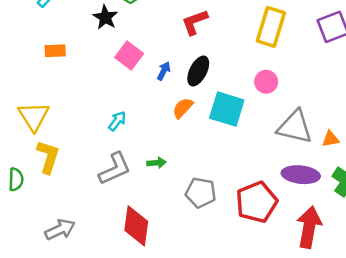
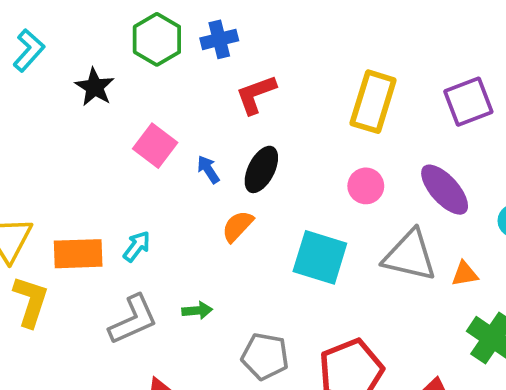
black star: (105, 17) -> (95, 87), moved
orange rectangle: (55, 51) -> (78, 254), moved, size x1.5
blue arrow: (164, 71) -> (208, 169), turned -60
cyan square: (227, 109) -> (320, 257), moved
purple ellipse: (301, 175) -> (445, 190), moved, turned 42

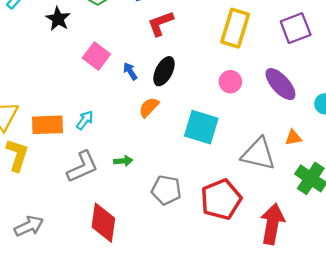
gray triangle: (410, 256) -> (258, 154), moved

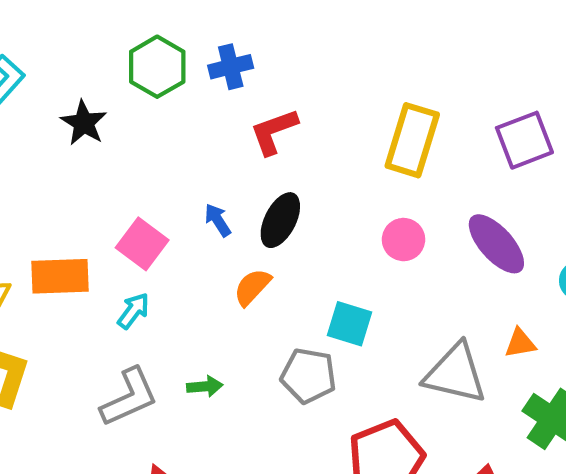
pink square: (96, 56) -> (142, 244), moved
orange rectangle: (48, 125) -> (60, 276), moved
cyan square: (201, 127) -> (349, 324), size x0.7
gray pentagon: (166, 190) -> (308, 376), moved

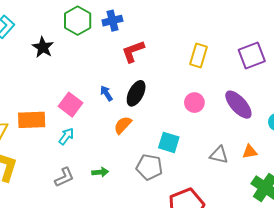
yellow rectangle: (412, 140) -> (199, 55), size x0.7
gray triangle: (455, 373) -> (219, 155), moved, size x0.6
gray L-shape: (129, 397) -> (64, 177), size x0.7

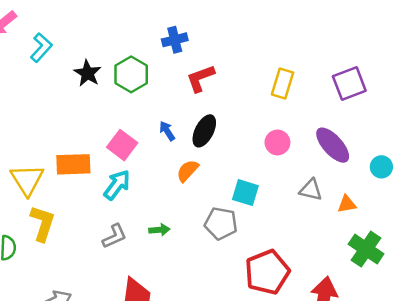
green hexagon: (78, 21) -> (131, 74), moved
cyan arrow: (66, 136) -> (117, 185), size x1.4
gray triangle: (219, 155) -> (311, 190), moved

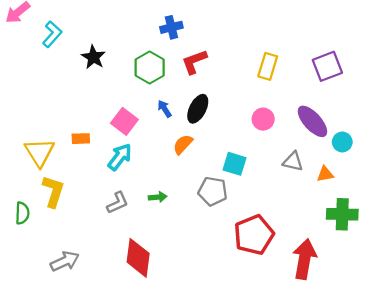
green hexagon: (131, 74) -> (150, 67), moved
orange rectangle: (73, 164) -> (81, 139), size x0.6
cyan circle: (381, 167) -> (342, 142), moved
green cross: (366, 249) -> (342, 214), turned -32

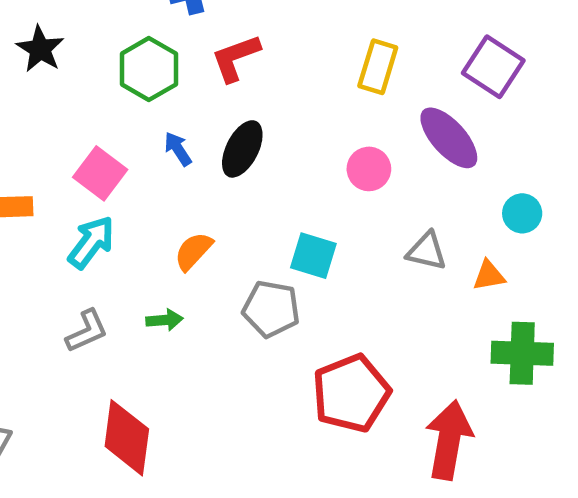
purple square: (327, 66) -> (493, 67), turned -36
purple ellipse: (312, 121) -> (449, 138), moved
orange semicircle: (183, 144) -> (193, 251), moved

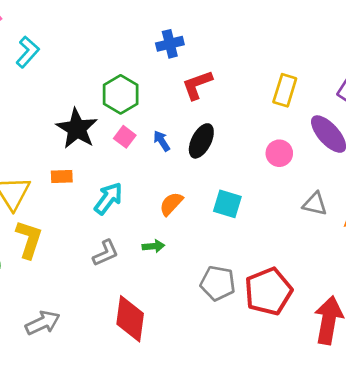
black star: (40, 49) -> (77, 129), moved, size x1.4
green hexagon: (149, 69) -> (121, 94), moved
pink square: (100, 173) -> (125, 137), moved, size x0.7
cyan square: (313, 256) -> (227, 204), moved
gray pentagon: (271, 309) -> (218, 283), moved

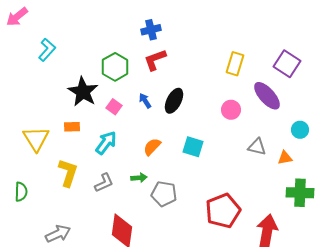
cyan L-shape: (28, 52) -> (47, 50), moved
red L-shape: (197, 85) -> (155, 60), moved
pink square: (125, 137) -> (114, 107), moved
yellow L-shape: (29, 239) -> (68, 173), moved
gray pentagon: (218, 283) -> (164, 194), moved

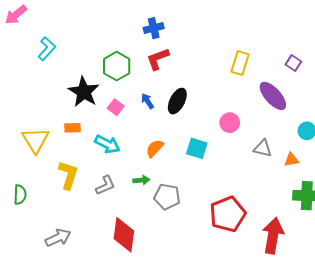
purple square: (287, 64) -> (293, 63), size x0.6
pink circle: (231, 110) -> (230, 123), moved
cyan arrow: (106, 143) -> (107, 144), turned 80

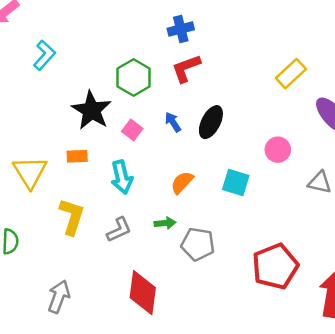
yellow rectangle: (240, 63) -> (291, 74), turned 30
cyan arrow: (107, 144) -> (122, 177), turned 50
gray arrow: (58, 238) -> (59, 297), turned -45

